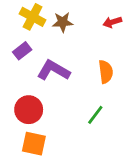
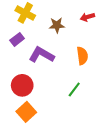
brown star: (63, 22) -> (57, 25), moved
orange square: (34, 144) -> (26, 112), turned 36

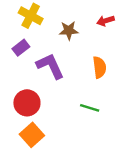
purple L-shape: (42, 55) -> (50, 66), turned 35
green line: (74, 89) -> (90, 108), turned 70

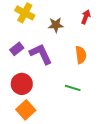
red arrow: (106, 21) -> (86, 17), turned 128
purple rectangle: (21, 48) -> (17, 49), moved

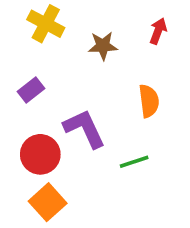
purple L-shape: (41, 54) -> (84, 129), moved
green line: (73, 88) -> (134, 162), turned -35

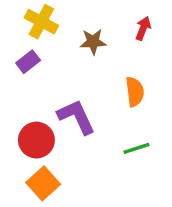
purple rectangle: (31, 90) -> (28, 62), moved
green line: (134, 162) -> (136, 148), moved

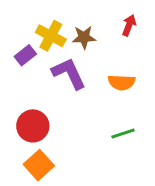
yellow cross: (41, 22) -> (51, 36), moved
orange semicircle: (135, 92) -> (121, 82), turned 100
purple L-shape: (76, 117) -> (69, 73), moved

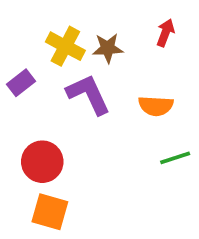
purple rectangle: (25, 55) -> (21, 83), moved
green line: (123, 133) -> (175, 158), moved
orange square: (39, 165) -> (50, 212), turned -32

